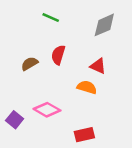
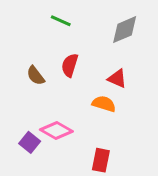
brown semicircle: (30, 64) -> (36, 76), turned -98
purple square: (15, 120) -> (30, 142), moved
red rectangle: (84, 135) -> (101, 160), turned -66

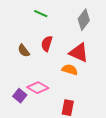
gray diamond: (125, 30) -> (84, 20), turned -30
red triangle: (117, 79) -> (79, 53), size x1.5

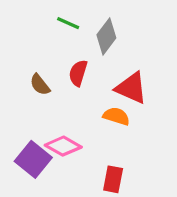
gray diamond: (84, 20) -> (106, 36), moved
purple square: (20, 96) -> (33, 159), size x1.5

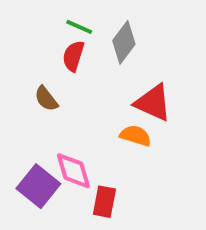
red semicircle: (78, 73) -> (73, 56), moved
pink diamond: (63, 146) -> (73, 171), turned 44
red rectangle: (113, 179) -> (104, 202), moved

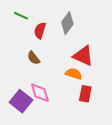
green line: (79, 27) -> (21, 16), moved
brown semicircle: (46, 99) -> (34, 58), moved
red rectangle: (104, 202) -> (85, 94), moved

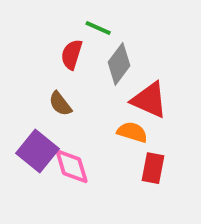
green line: (21, 16) -> (98, 28), moved
gray diamond: (67, 23) -> (119, 64), moved
purple square: (21, 101) -> (38, 151), moved

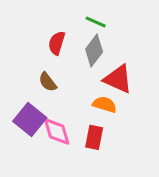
green line: (98, 28) -> (96, 22), moved
red rectangle: (153, 168) -> (94, 137), moved

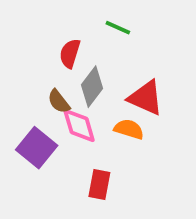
gray diamond: (94, 51) -> (92, 87), moved
pink diamond: (57, 131) -> (79, 125), moved
red rectangle: (94, 137) -> (99, 185), moved

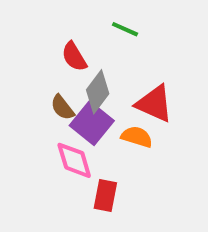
red semicircle: (70, 53) -> (74, 57), turned -48
pink diamond: (79, 125) -> (74, 160), moved
purple square: (37, 148) -> (92, 123), moved

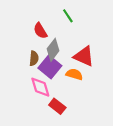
green line: (125, 29) -> (68, 16), turned 32
brown semicircle: (62, 107) -> (34, 58), turned -136
red rectangle: (105, 196) -> (57, 106), turned -63

